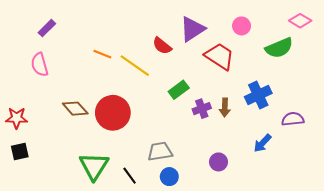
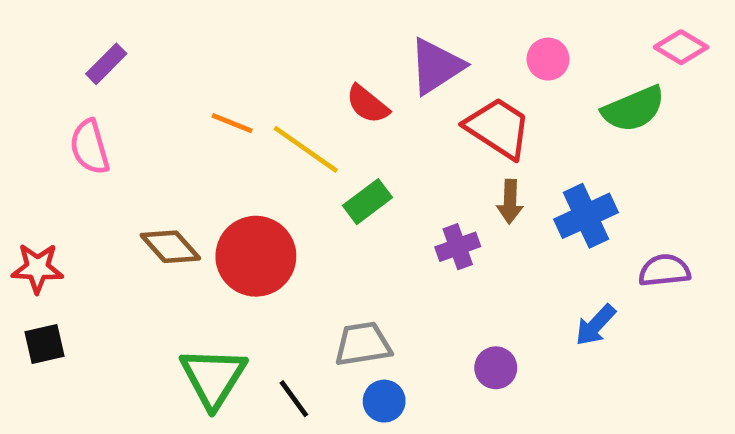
green rectangle: (179, 90) -> (368, 202), moved
brown arrow: (225, 108) -> (510, 202), moved

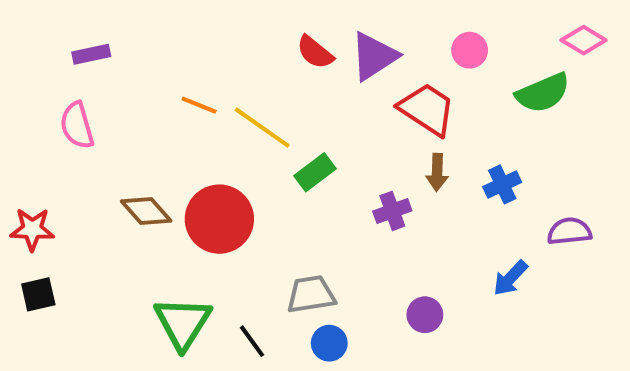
purple rectangle: (106, 64) -> (91, 54), turned 33
red semicircle: (368, 104) -> (315, 52), moved
blue cross: (586, 216) -> (502, 184), size x0.7

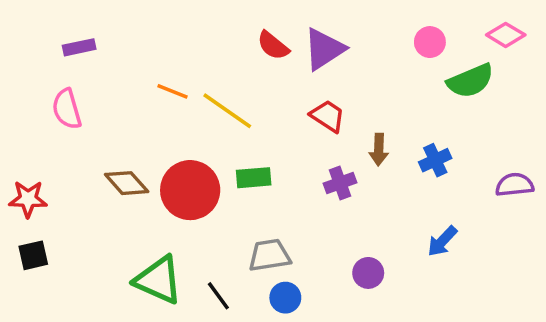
pink circle: (470, 50) -> (430, 42), moved
red trapezoid: (427, 109) -> (328, 116), moved, size x0.7
green rectangle: (315, 172) -> (254, 178), moved, turned 32
purple semicircle: (569, 231) -> (515, 185), moved
green triangle: (183, 323) -> (158, 280), turned -38

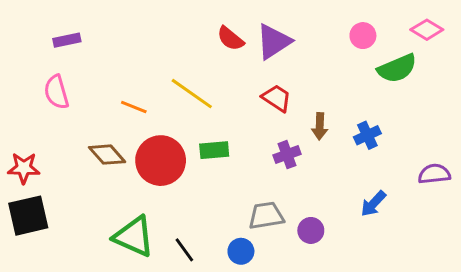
orange line: (173, 91) -> (134, 107), moved
purple semicircle: (515, 185) -> (434, 174), moved
black square: (33, 255) -> (28, 216), size x1.6
gray trapezoid: (269, 255) -> (266, 216), moved

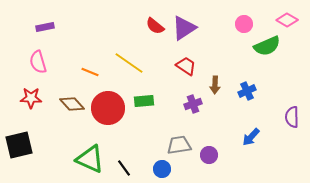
red star: (24, 168) -> (31, 98), moved
purple semicircle: (434, 174) -> (292, 117), turned -85

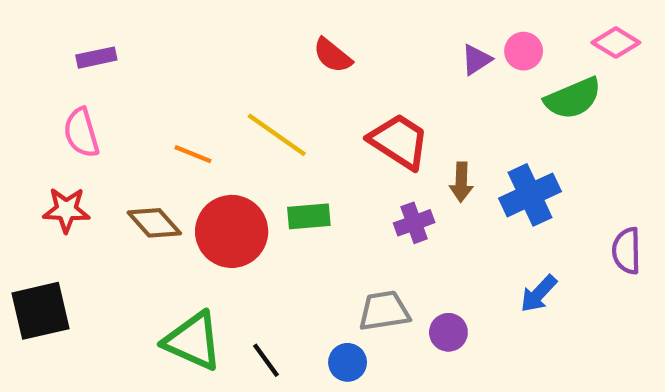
purple triangle: (184, 28) -> (476, 60), moved, size x0.6
red trapezoid: (186, 66) -> (399, 141), size x1.4
blue cross: (247, 91) -> (530, 195), size x1.5

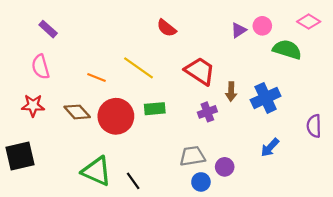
purple rectangle: (96, 58) -> (48, 29), turned 54
green semicircle: (573, 98) -> (287, 50), turned -140
blue circle: (348, 362) -> (201, 182), moved

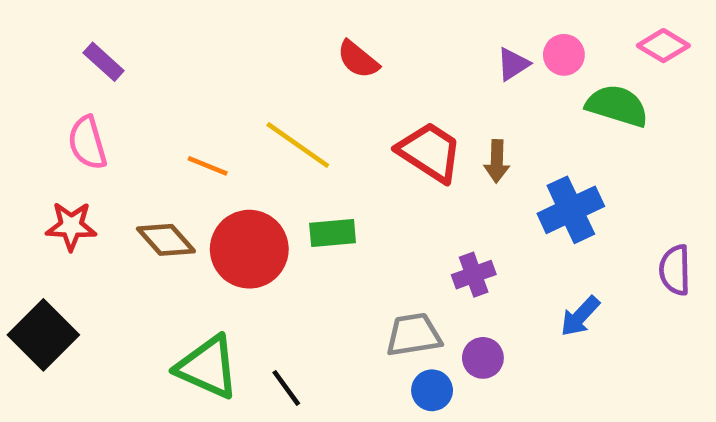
brown arrow: (231, 92) -> (497, 161), moved
purple cross: (207, 112) -> (474, 275), moved
black square: (20, 156) -> (43, 335), turned -32

